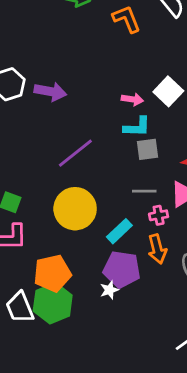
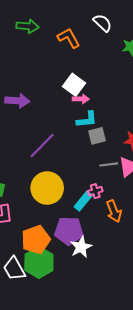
white square: (168, 91) -> (74, 85), moved
gray line: (144, 191) -> (109, 164), moved
pink cross: (159, 215) -> (95, 191), moved
purple pentagon: (122, 269) -> (69, 231), moved
white star: (109, 290) -> (81, 247), size x1.5

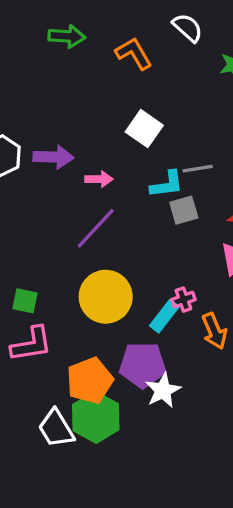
pink arrow: (81, 99) -> (99, 179), moved
gray line: (109, 164) -> (198, 169), moved

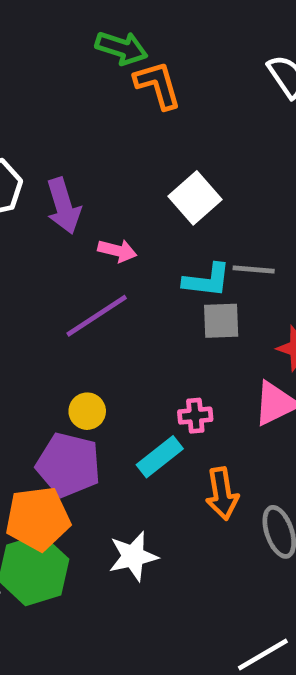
orange L-shape: (134, 53) -> (158, 85), moved
purple arrow: (53, 157) -> (63, 206), turned 57
yellow circle: (106, 297) -> (87, 411), size x0.5
pink cross: (183, 300) -> (195, 416), moved
purple pentagon: (143, 365) -> (68, 465), moved

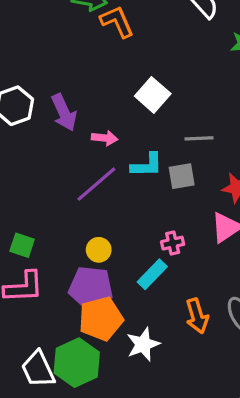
cyan L-shape: (207, 280) -> (147, 165), moved
orange arrow: (222, 494) -> (197, 316), moved
orange pentagon: (38, 519) -> (101, 319), moved

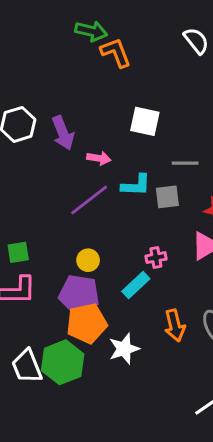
white square: (153, 95) -> (145, 121), turned -32
green square: (22, 245) -> (18, 252), turned -30

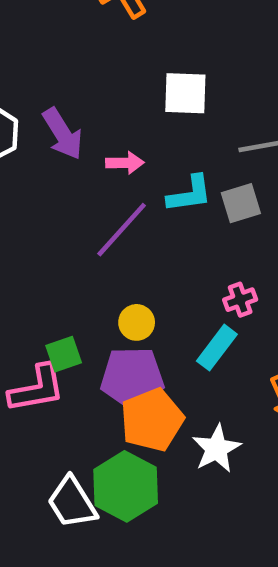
green square: (18, 252) -> (64, 354), moved

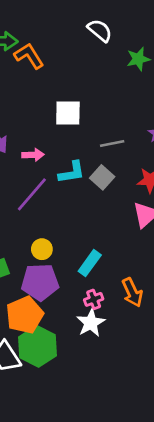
gray square: (241, 203) -> (102, 177), turned -30
pink cross: (240, 300) -> (94, 299), moved
orange pentagon: (152, 420) -> (25, 315), moved

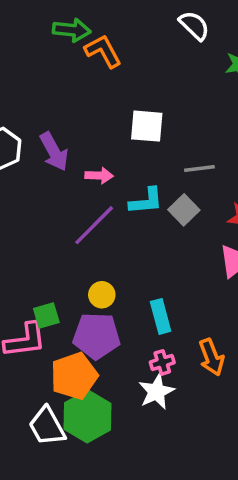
cyan rectangle: (90, 263) -> (161, 316), turned -55

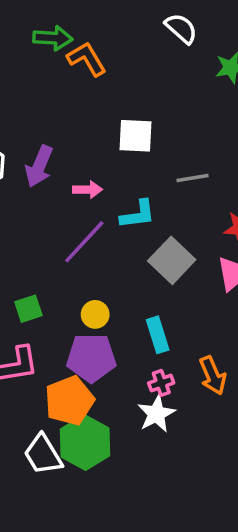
purple arrow: (54, 152) -> (39, 166), turned 54
gray square: (184, 210) -> (172, 260), moved, size x1.4
green square: (46, 316) -> (28, 309), moved

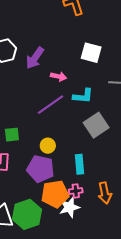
orange pentagon: (69, 401) -> (55, 194), moved

